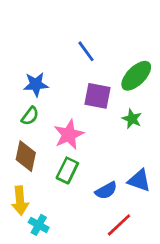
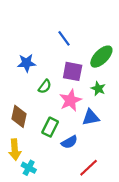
green semicircle: (30, 116) -> (45, 86), moved
pink star: (69, 135) -> (70, 100), moved
blue triangle: (139, 180) -> (91, 117), moved, turned -30
blue semicircle: (106, 191) -> (69, 142), moved

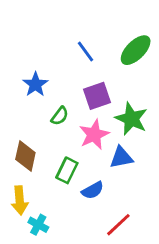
green ellipse: (101, 57) -> (136, 50), moved
blue star: (27, 63) -> (35, 84), turned -30
purple square: (73, 71) -> (97, 96), turned -30
green star: (98, 89) -> (131, 119), size x1.6

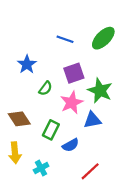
blue line: (85, 52) -> (65, 39), turned -35
brown diamond: (25, 156) -> (19, 119), turned -45
cyan cross: (38, 225) -> (41, 168), moved, turned 32

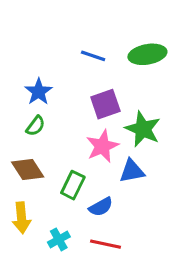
green ellipse: (103, 38) -> (147, 54), turned 35
green semicircle: (45, 88) -> (35, 126), moved
red line: (90, 171) -> (105, 244), moved, turned 55

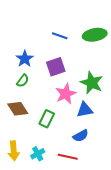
purple square: (105, 104) -> (56, 67), moved
blue semicircle: (101, 207) -> (81, 136), moved
yellow arrow: (21, 218) -> (14, 151), moved

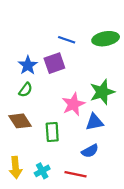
purple square: (56, 67) -> (54, 63), moved
green star: (92, 83) -> (102, 92), turned 30
green rectangle: (47, 119) -> (52, 132), turned -30

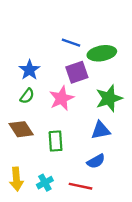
green ellipse: (106, 39) -> (102, 53), moved
purple square: (54, 63) -> (77, 72), moved
pink star: (73, 104) -> (61, 98), moved

